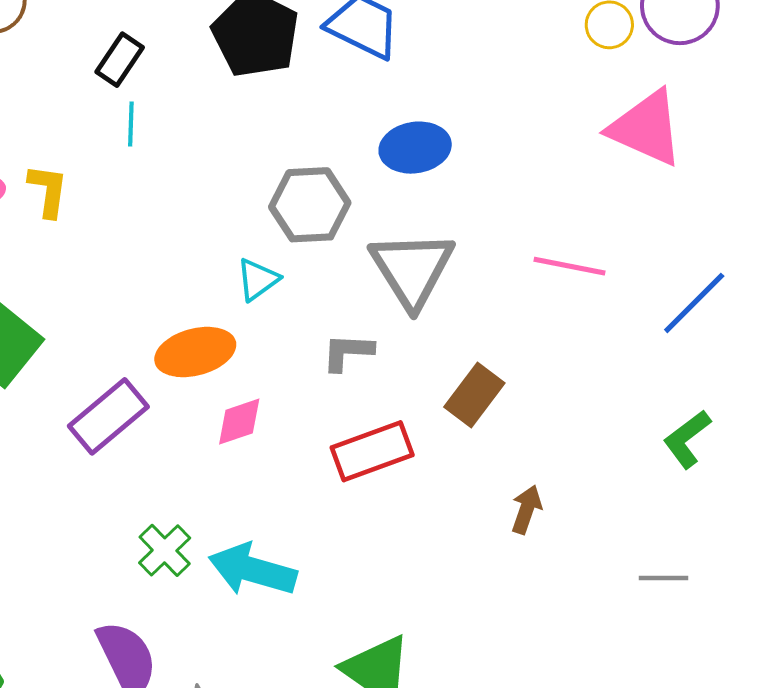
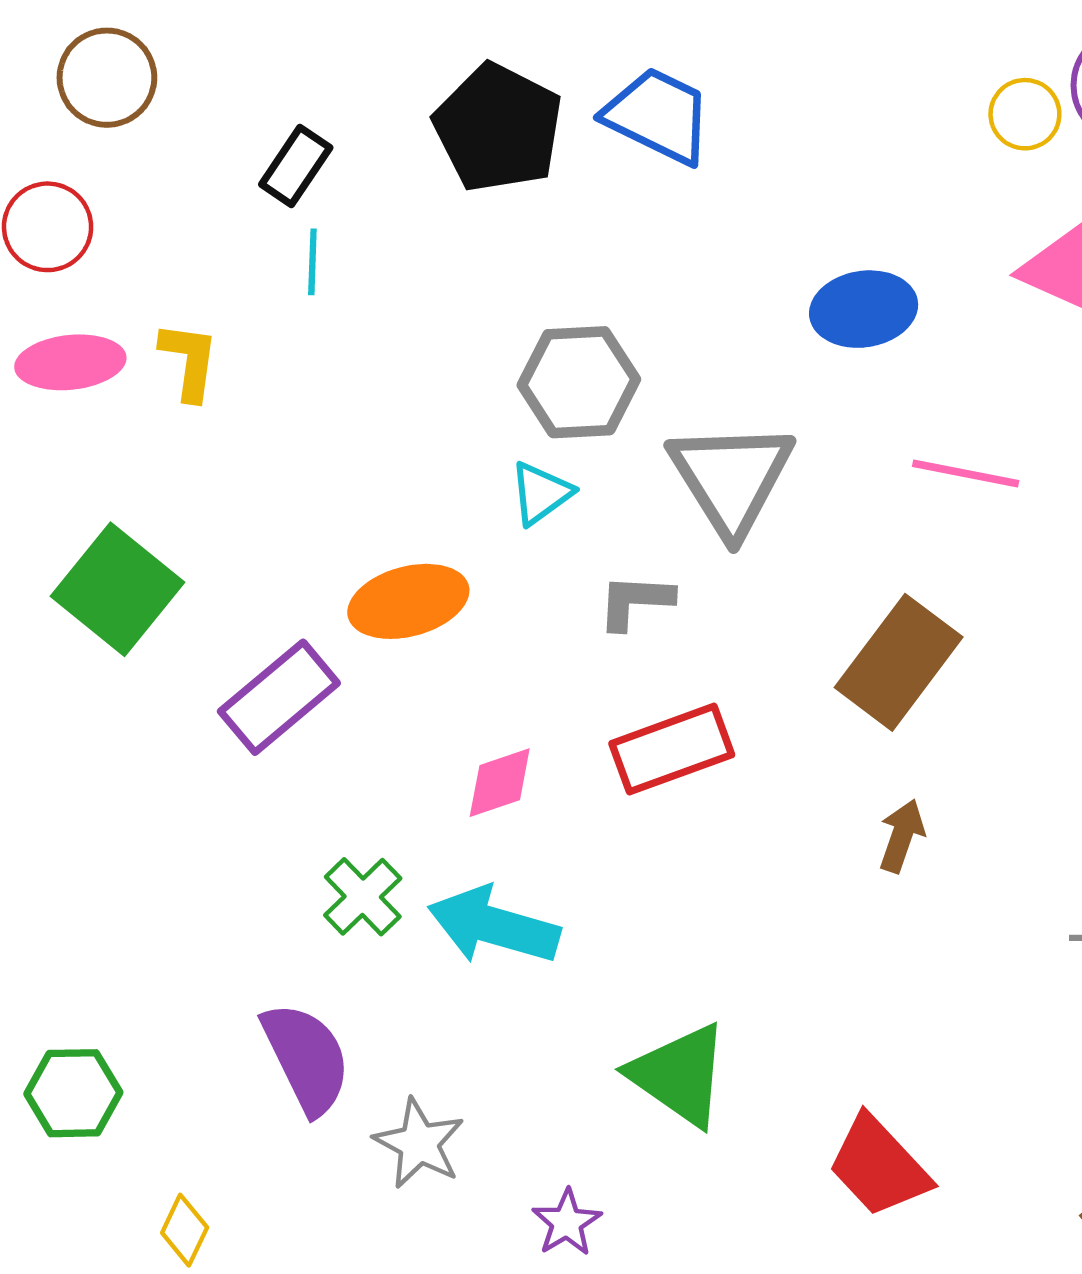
blue ellipse: (415, 148) -> (864, 309), moved
cyan triangle: (258, 279) -> (541, 493), moved
brown rectangle: (474, 395) -> (899, 662), moved, size x1.4
pink diamond: (239, 422) -> (500, 783), moved

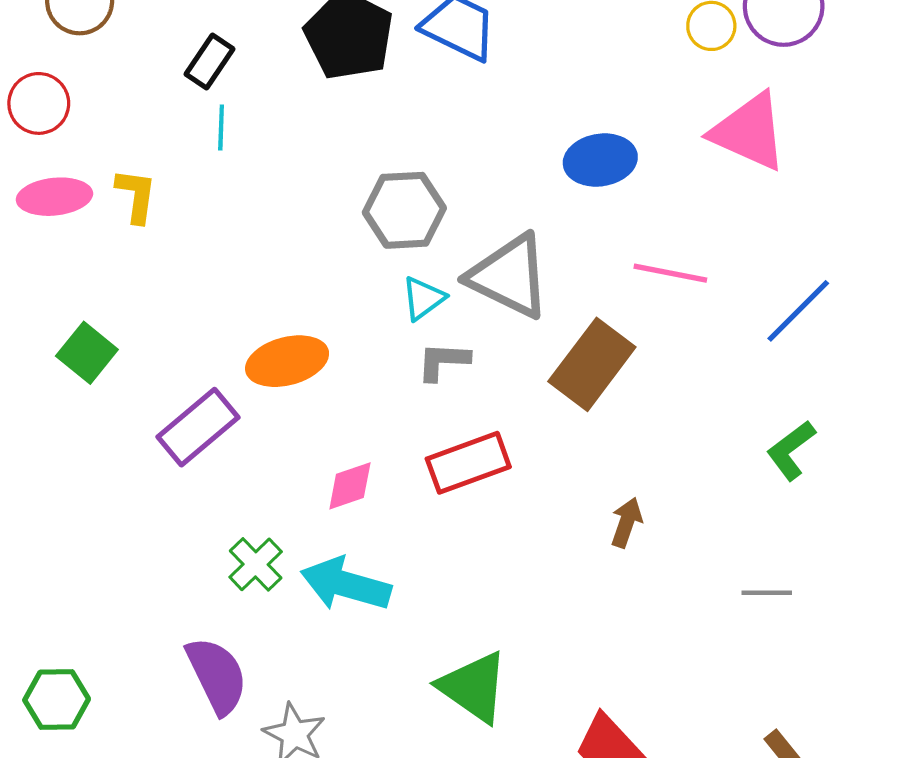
gray triangle: (731, 478) -> (509, 276), turned -32
cyan triangle: (541, 493) -> (423, 298), moved
green square: (118, 589) -> (87, 353), size x0.7
brown rectangle: (899, 662) -> (592, 364), moved

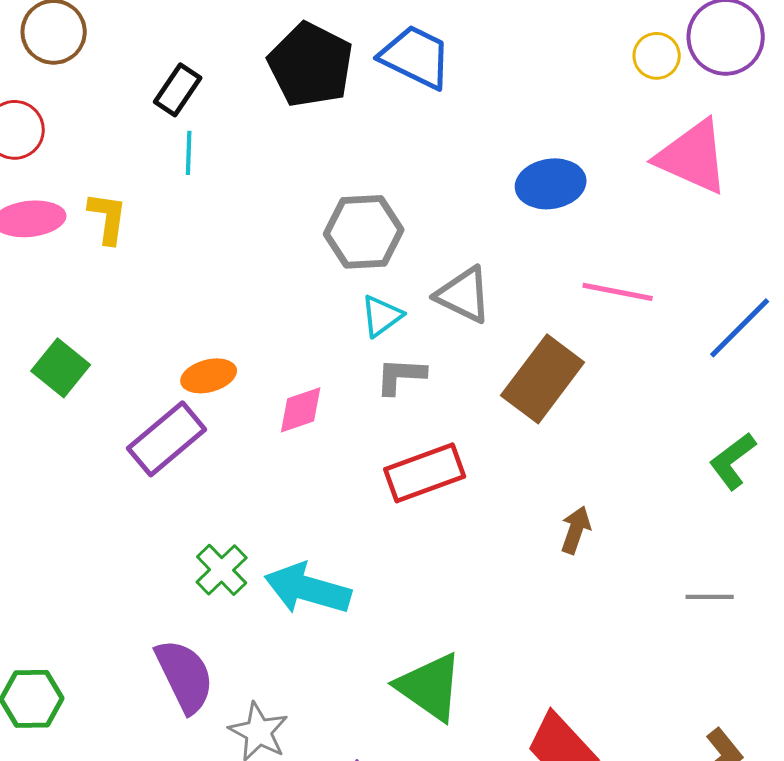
gray triangle: (509, 276) -> (464, 295), size x0.7
orange ellipse: (287, 361) -> (209, 376), moved, size x0.7
pink diamond: (350, 486) -> (301, 410), moved

